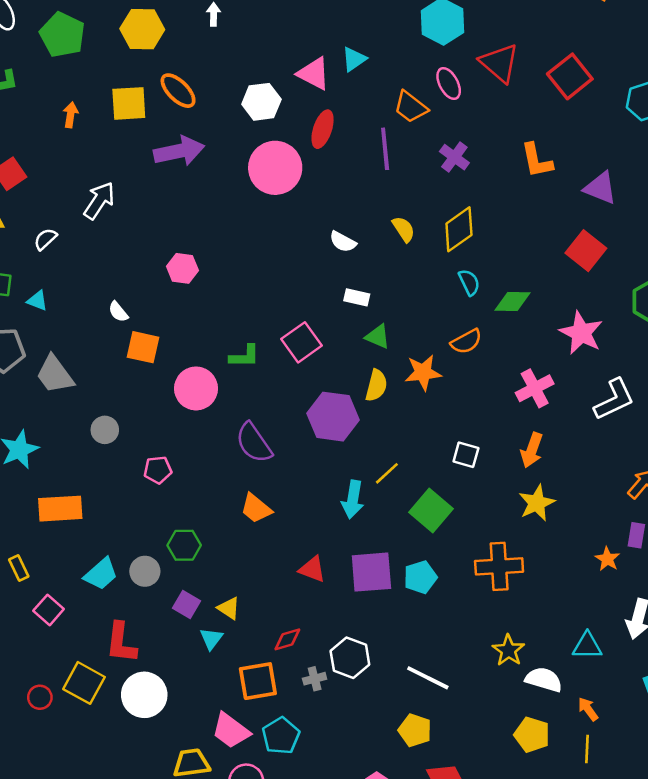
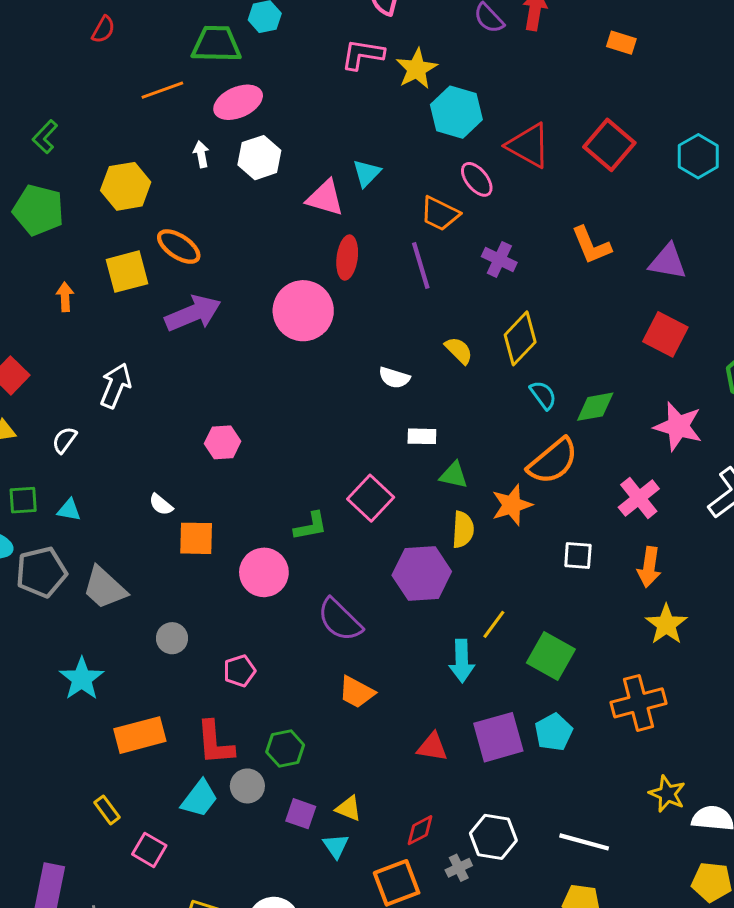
white hexagon: (261, 102) -> (259, 158), moved
orange semicircle: (466, 341) -> (553, 461), size x1.5
white square: (466, 455) -> (578, 556), moved
red L-shape: (121, 643) -> (215, 743), moved

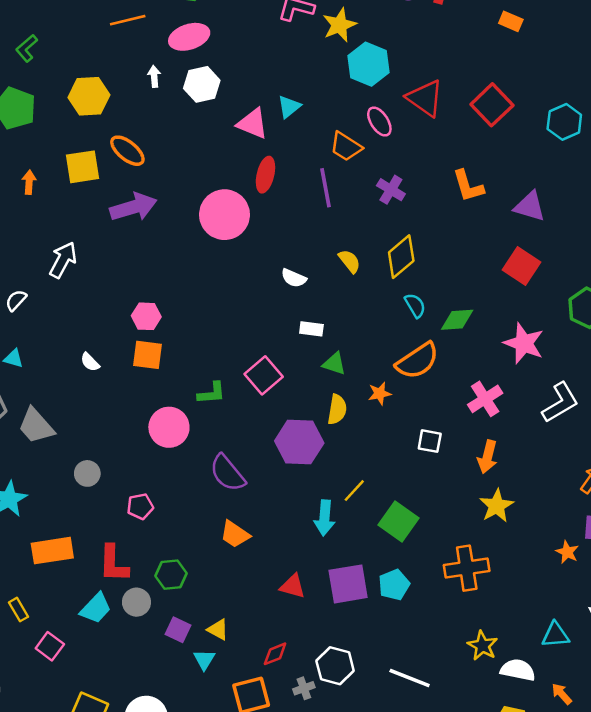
orange star: (512, 505) -> (380, 393), size x0.7
orange square: (196, 538) -> (148, 355), moved

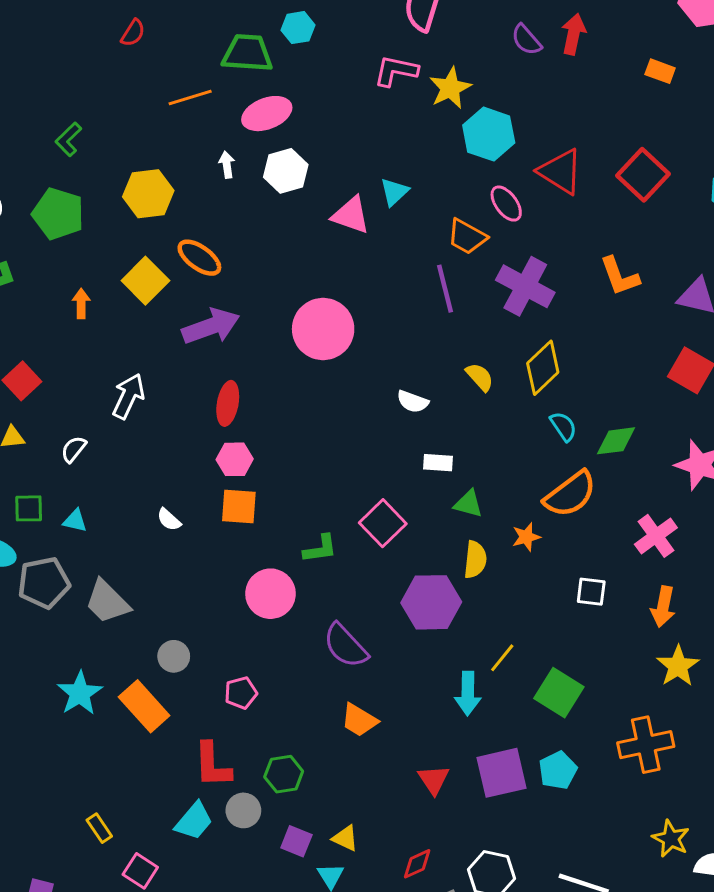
yellow square: (82, 167) -> (145, 281), turned -33
red ellipse: (265, 175) -> (228, 403), moved
purple cross: (391, 190) -> (525, 286), size x1.6
orange rectangle: (52, 551) -> (144, 706), moved, turned 60
red triangle: (293, 586) -> (434, 780), turned 44

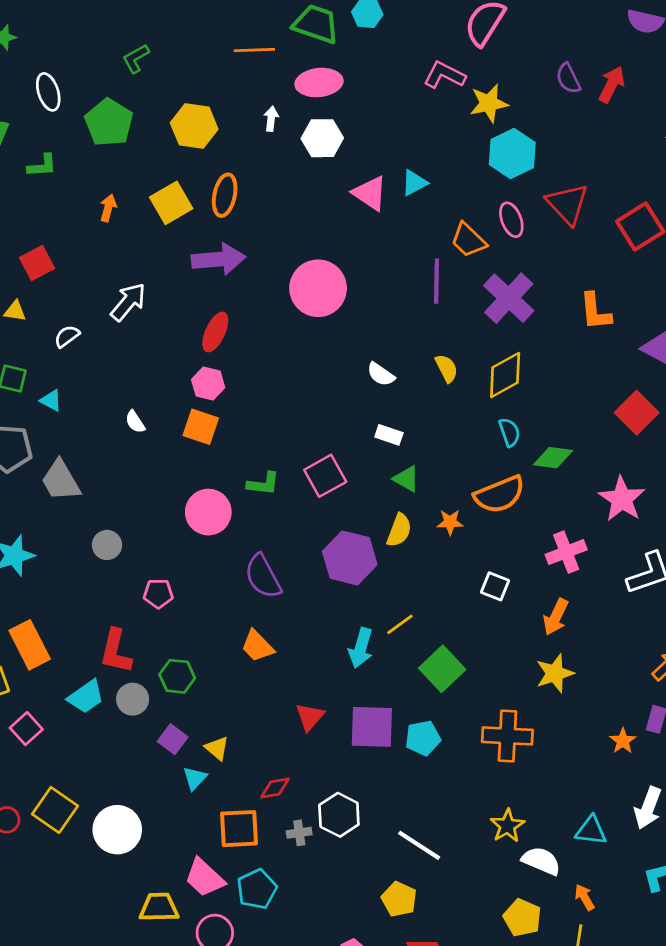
orange ellipse: (199, 258) -> (225, 195), turned 51
orange rectangle: (144, 706) -> (30, 645), moved

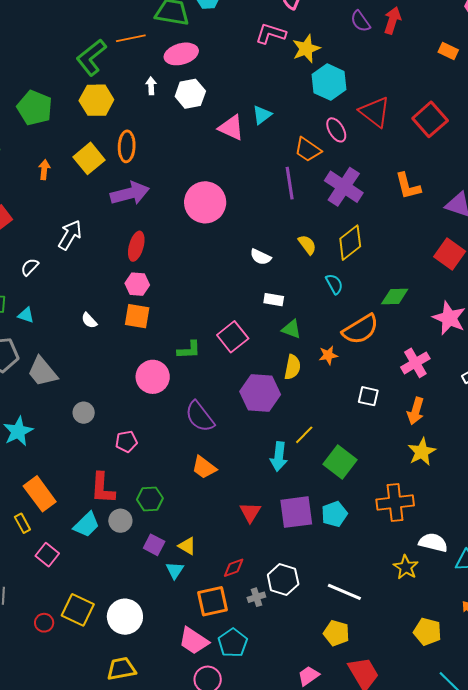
green L-shape: (136, 58) -> (91, 57), moved, size x1.6
cyan semicircle: (510, 432) -> (334, 284), moved
white semicircle: (541, 861) -> (433, 543), moved
yellow trapezoid: (159, 907) -> (121, 669), moved

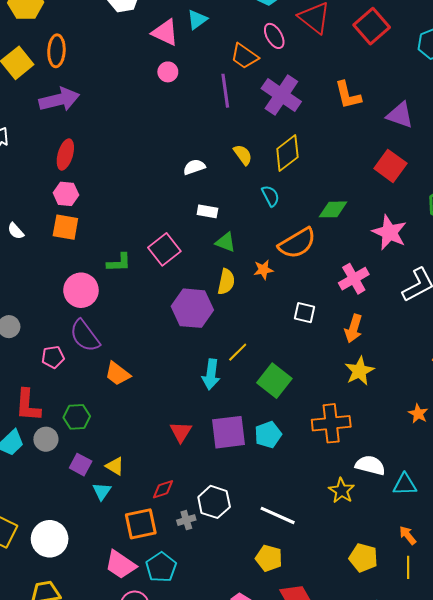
pink circle: (205, 202) -> (168, 72), moved, size x0.5
white semicircle: (261, 257) -> (194, 167), turned 135
purple semicircle: (200, 417) -> (85, 336), moved
orange trapezoid: (204, 467) -> (118, 374), moved

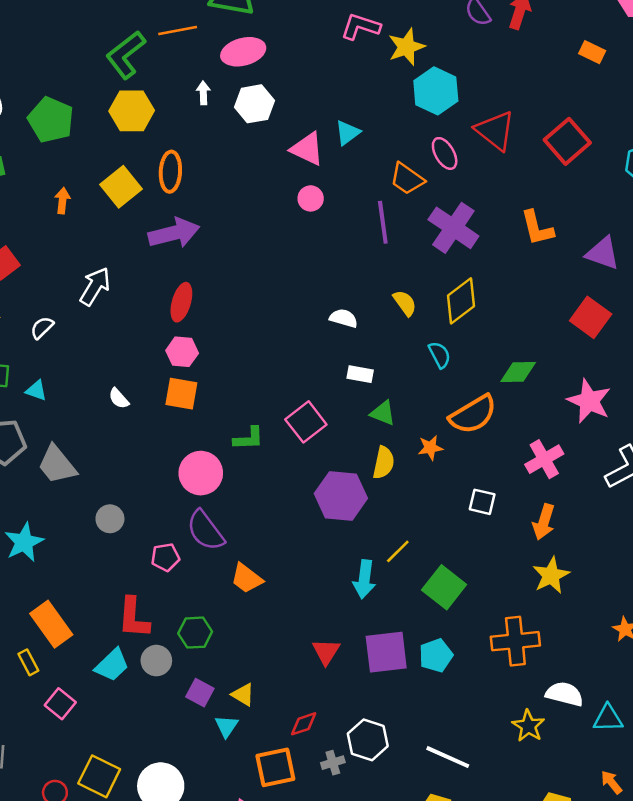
white semicircle: (194, 167) -> (344, 318), turned 35

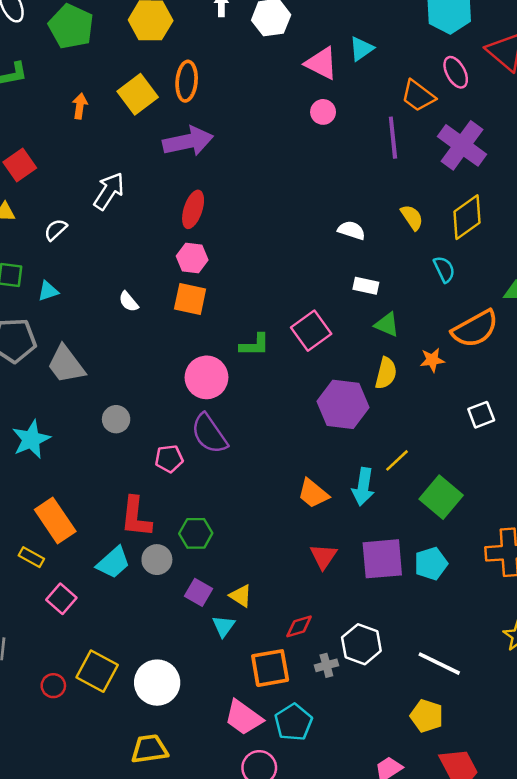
cyan triangle: (36, 390) -> (48, 291), turned -40
white square: (482, 502) -> (481, 415), turned -36
orange trapezoid: (247, 578) -> (313, 493), moved
yellow rectangle: (28, 662) -> (31, 557), turned -35

